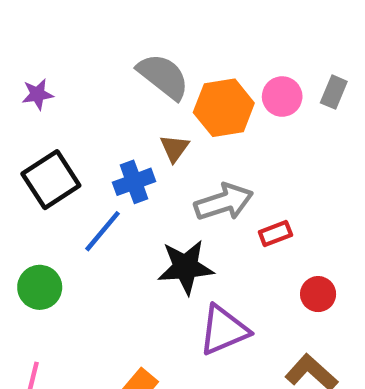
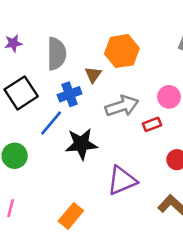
gray semicircle: (163, 76) -> (56, 54), moved, turned 52
pink circle: (282, 97) -> (169, 97), moved
black star: (186, 267) -> (81, 144), moved

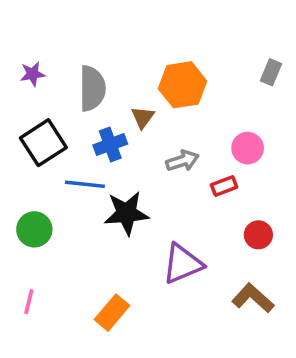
gray arrow: (122, 106) -> (182, 161), size x0.7
blue line: (51, 123) -> (85, 184), turned 56

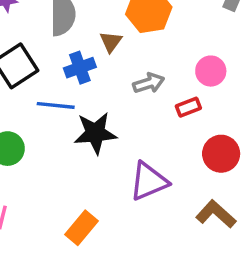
red circle: (258, 235) -> (221, 154), size x1.4

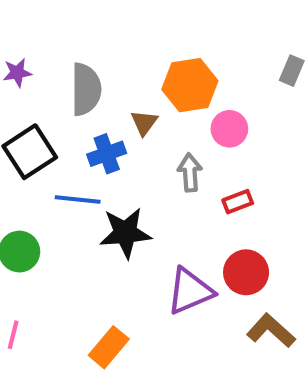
pink circle: (211, 71) -> (229, 129), moved
gray arrow: (149, 83) -> (190, 172), turned -76
red circle: (221, 154) -> (246, 272), moved

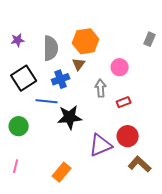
orange hexagon: (190, 85) -> (86, 41), moved

